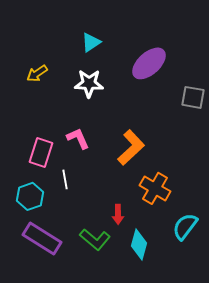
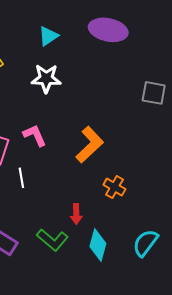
purple ellipse: (149, 63) -> (108, 30), moved, turned 54
orange cross: (155, 188) -> (114, 187), size x0.7
cyan semicircle: (185, 226) -> (145, 243), moved

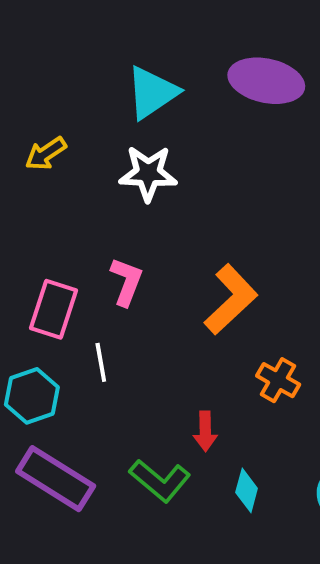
cyan triangle: (48, 36) -> (152, 93), size x1.4
pink L-shape: (35, 135) -> (126, 282), turned 45
cyan diamond: (98, 245) -> (247, 490), size x0.7

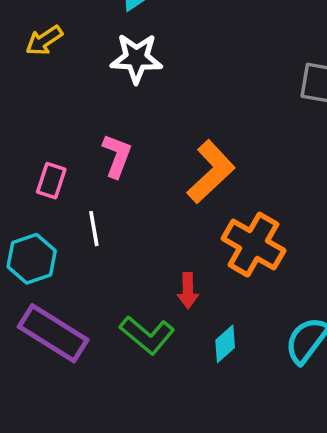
pink rectangle: (54, 309) -> (51, 181), size x0.7
orange cross: (278, 380) -> (254, 245), size x1.6
cyan diamond: (247, 490) -> (225, 344), turned 33

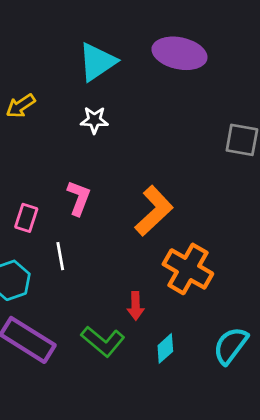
white star: (136, 58) -> (94, 120), size x0.7

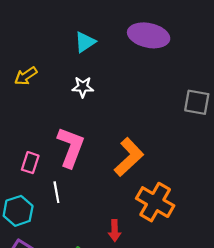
cyan triangle: (97, 62) -> (85, 42), size x0.7
pink L-shape: (79, 198) -> (71, 147), size x1.5

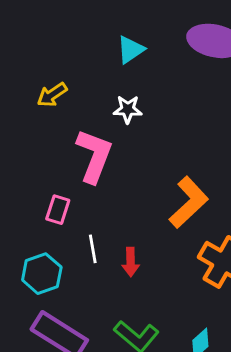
pink L-shape: (71, 147) -> (94, 156), moved
red arrow: (115, 231) -> (131, 262), moved

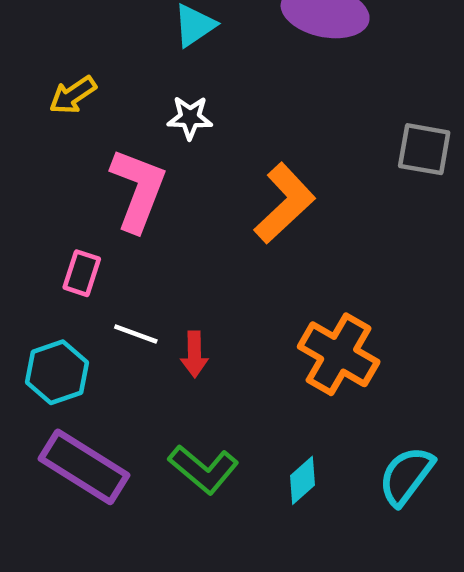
orange L-shape: (189, 202) -> (285, 203), moved
white line: (93, 249) -> (136, 334), turned -60

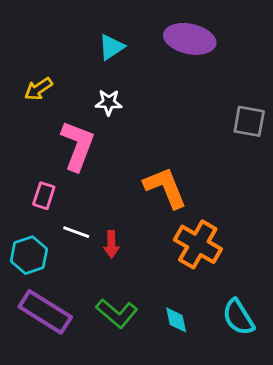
orange L-shape: (285, 203) -> (165, 188), moved, turned -69
cyan semicircle: (406, 476) -> (238, 317), turned -69
cyan diamond: (303, 480) -> (176, 320), turned -60

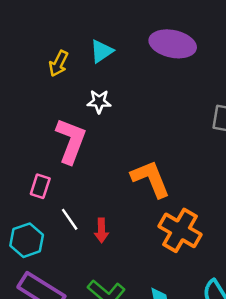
yellow arrow: (38, 89) -> (59, 64), moved, turned -30
white line: (76, 232) -> (70, 219), turned 35

